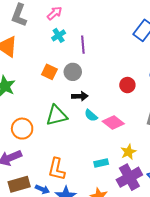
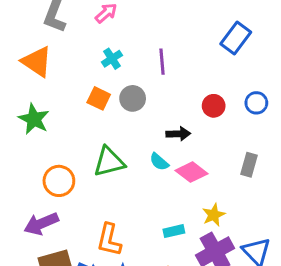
cyan cross: (59, 35) -> (112, 59), moved
purple line: (83, 45) -> (162, 62), moved
red circle: (127, 85) -> (214, 106), moved
black arrow: (80, 96) -> (178, 134), moved

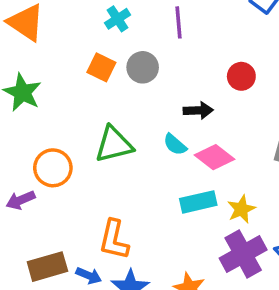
purple arrow: (41, 224) -> (21, 200), moved, size x0.7
cyan rectangle: (174, 231) -> (198, 202), moved, size x1.4

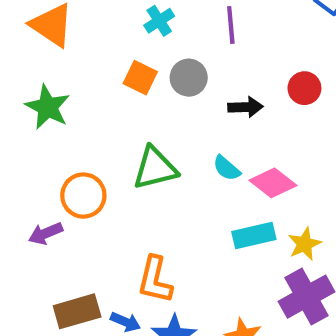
black arrow: (198, 110) -> (246, 107), moved

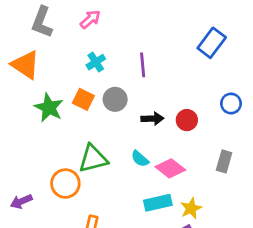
red circle: (304, 88) -> (187, 120), moved
green star: (48, 107) -> (49, 108), moved
orange circle: (83, 196) -> (65, 184), moved

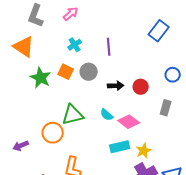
gray rectangle: (224, 161) -> (166, 108), moved

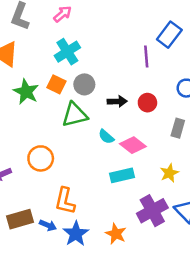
cyan cross: (75, 45) -> (67, 52), size x1.5
purple line: (109, 47) -> (146, 56), moved
green triangle: (73, 115) -> (75, 115), moved
yellow star: (144, 151) -> (169, 173), moved

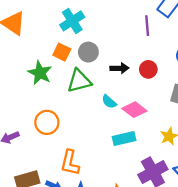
green star: (26, 92) -> (40, 73), moved

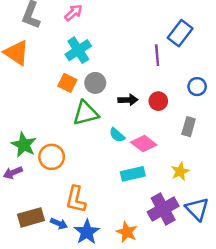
green star: (40, 73) -> (24, 145), moved

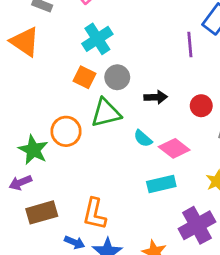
red circle: (158, 101) -> (201, 106), moved
orange circle: (52, 157) -> (66, 131), moved
brown rectangle: (31, 217) -> (42, 212), moved

